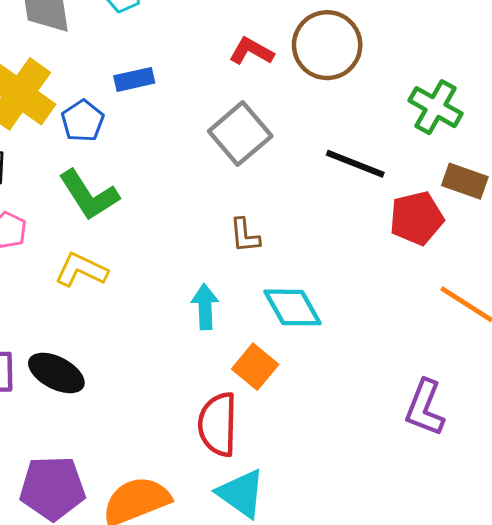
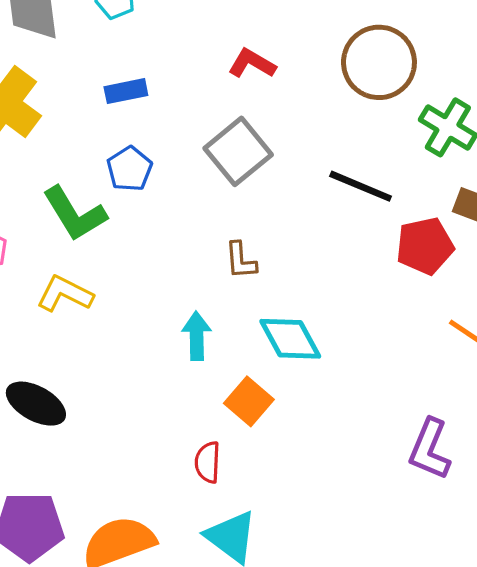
brown circle: (327, 45) -> (379, 62), moved
blue pentagon: (83, 121) -> (129, 169), moved
red semicircle: (218, 424) -> (208, 462), size x0.6

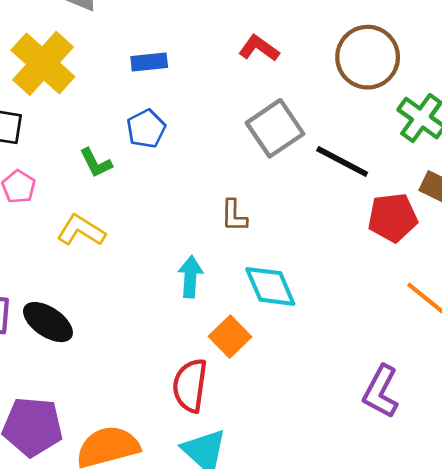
gray square: (238, 151) -> (275, 128), moved
green L-shape: (75, 214) -> (96, 163), size x0.6
red semicircle: (208, 462) -> (190, 385), size x1.5

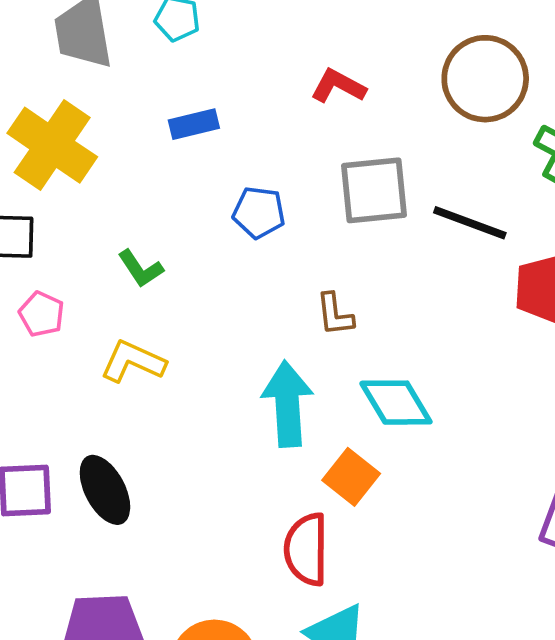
gray square: (275, 128) -> (374, 190), turned 36
blue pentagon: (146, 129) -> (259, 212), moved, turned -30
cyan arrow: (190, 277) -> (287, 404), size x1.5
black ellipse: (48, 322) -> (105, 490), turned 36

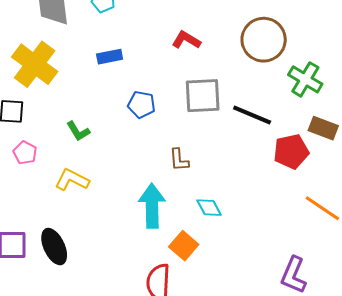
cyan diamond: (396, 403) -> (209, 208), size x0.7

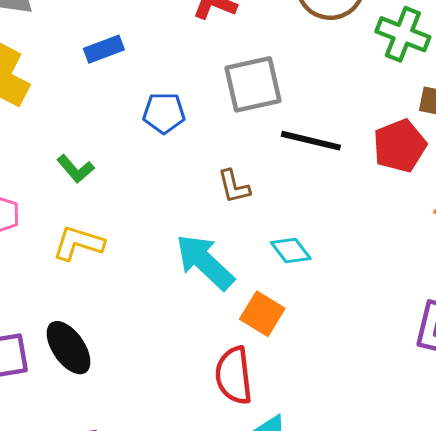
black line: (252, 115) -> (311, 141), moved
cyan arrow: (152, 206) -> (205, 262), turned -36

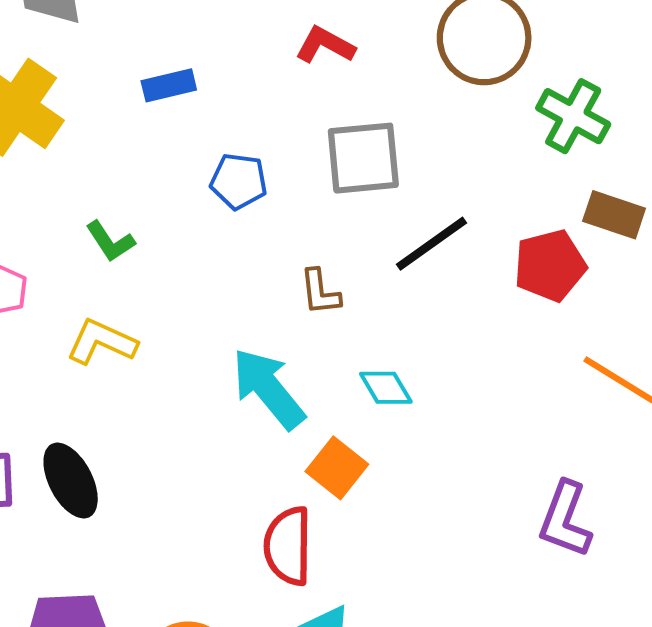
black line: (311, 141) -> (431, 244), turned -56

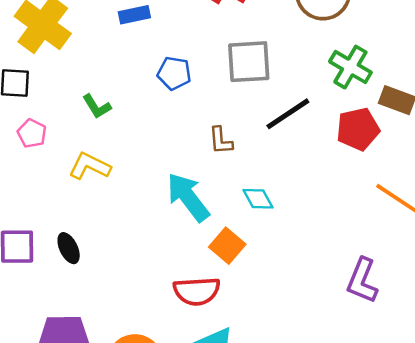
green cross: (573, 116) -> (350, 67), moved
black ellipse: (71, 481) -> (69, 248), size x0.7
red semicircle: (288, 546) -> (197, 291), turned -96

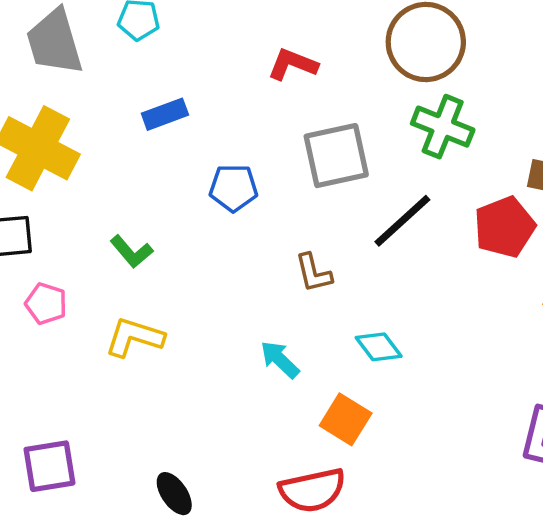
green cross: (350, 67) -> (443, 127), moved
cyan arrow: (188, 197) -> (280, 360), size x0.6
black ellipse: (69, 248) -> (174, 494), moved

